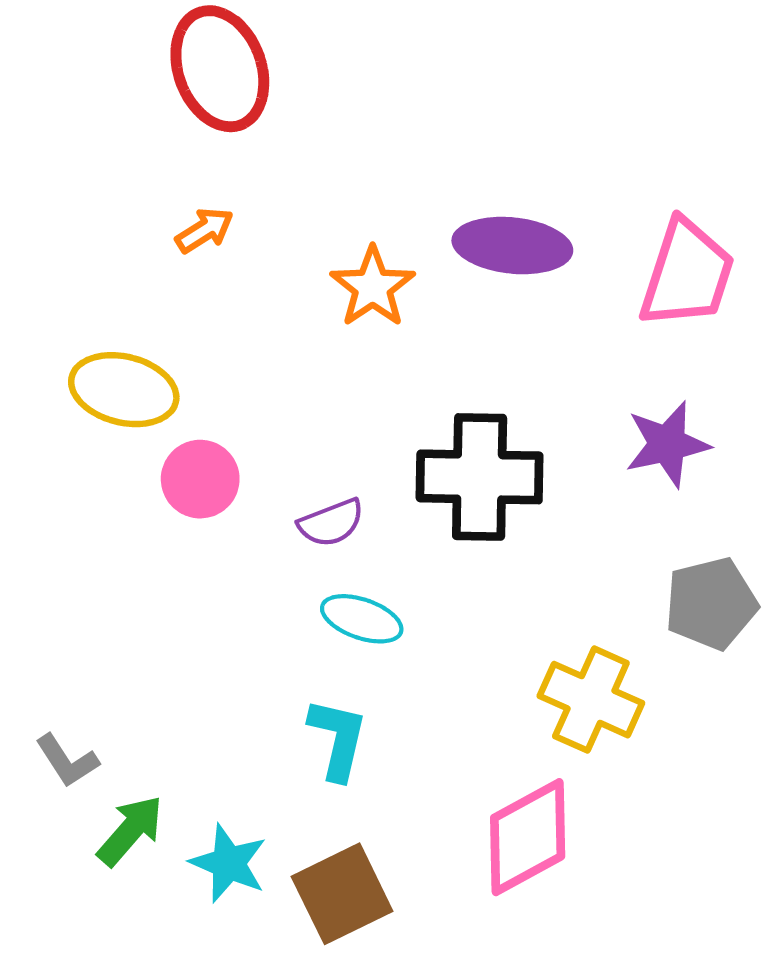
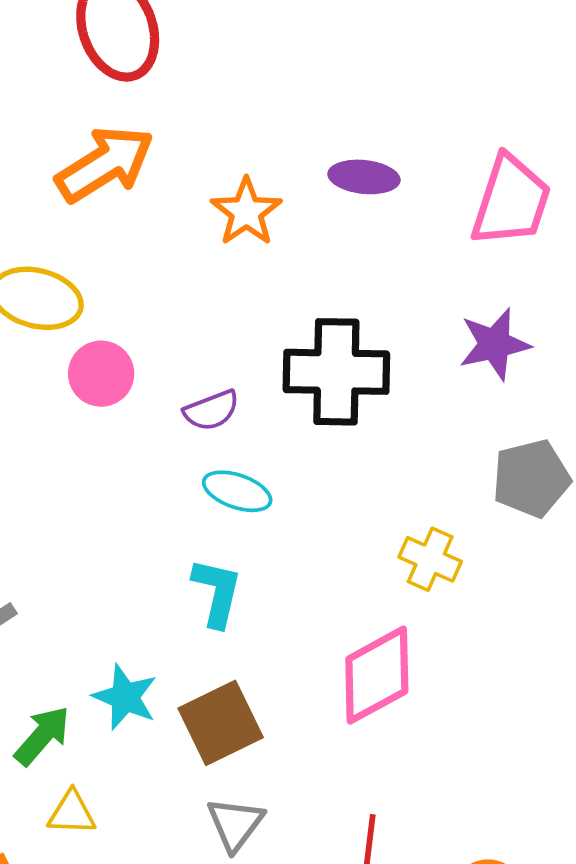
orange arrow: (205, 230) -> (105, 164), size x2.0
purple ellipse: (512, 246) -> (364, 177), size x0.7
yellow cross: (591, 700) -> (430, 559), size x0.7
green arrow: (130, 831) -> (42, 736), moved

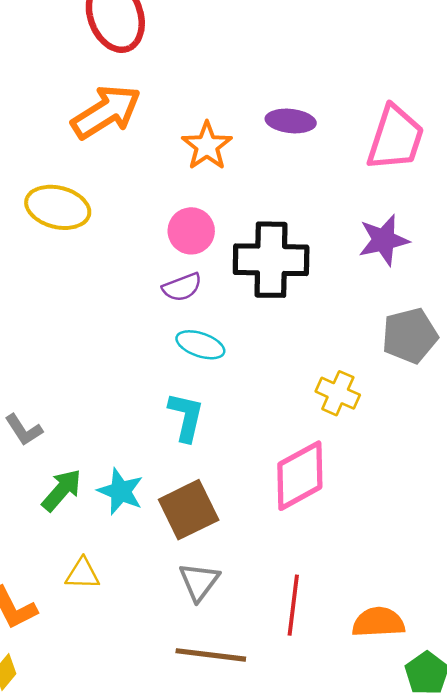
pink circle: (101, 374) -> (191, 231), moved
green arrow: (42, 736) -> (62, 490), moved

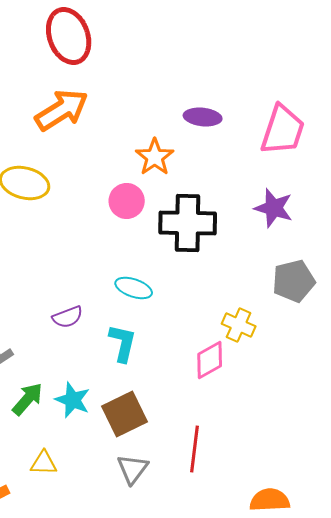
orange star: (207, 146) -> (155, 157), moved
purple star: (384, 240) -> (274, 208), turned 30
purple semicircle: (182, 287) -> (68, 317), moved
pink diamond: (300, 476) -> (210, 360), moved, size x0.7
red line: (293, 605) -> (195, 449), moved

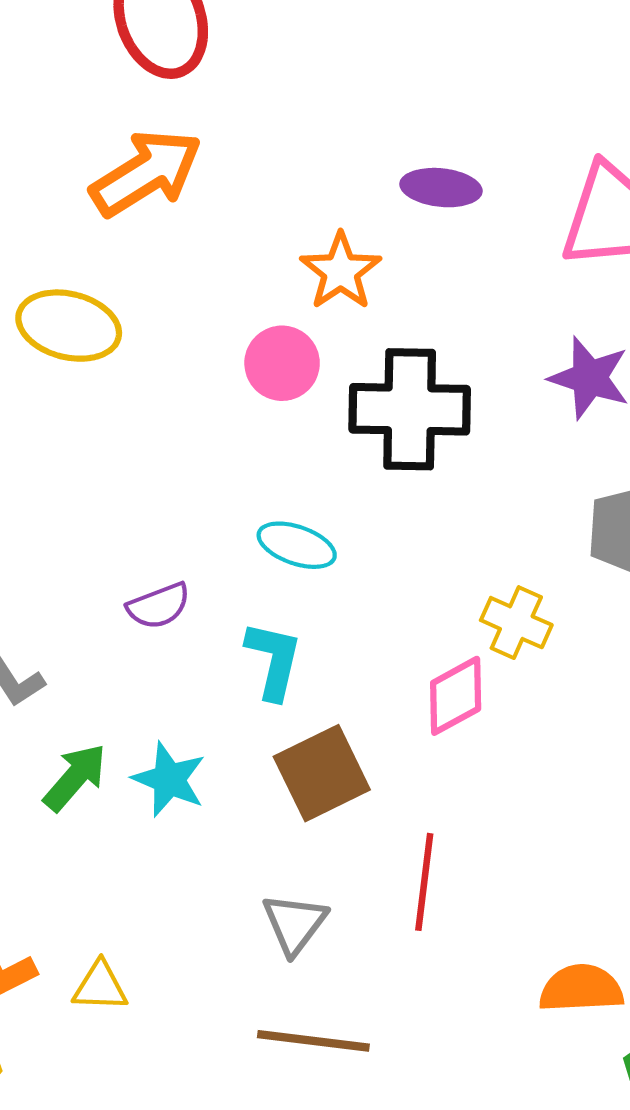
brown square: (125, 414) -> (322, 773), moved
yellow triangle: (44, 463) -> (100, 986), moved

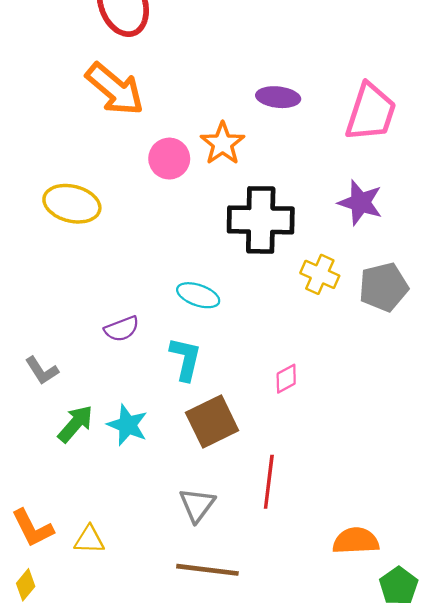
orange arrow: (146, 173) -> (115, 89), turned 72
yellow ellipse: (69, 326) -> (72, 204), moved
pink circle: (282, 363) -> (169, 159), moved
yellow cross: (516, 623) -> (320, 274), moved
pink diamond: (456, 696) -> (286, 379), size x0.7

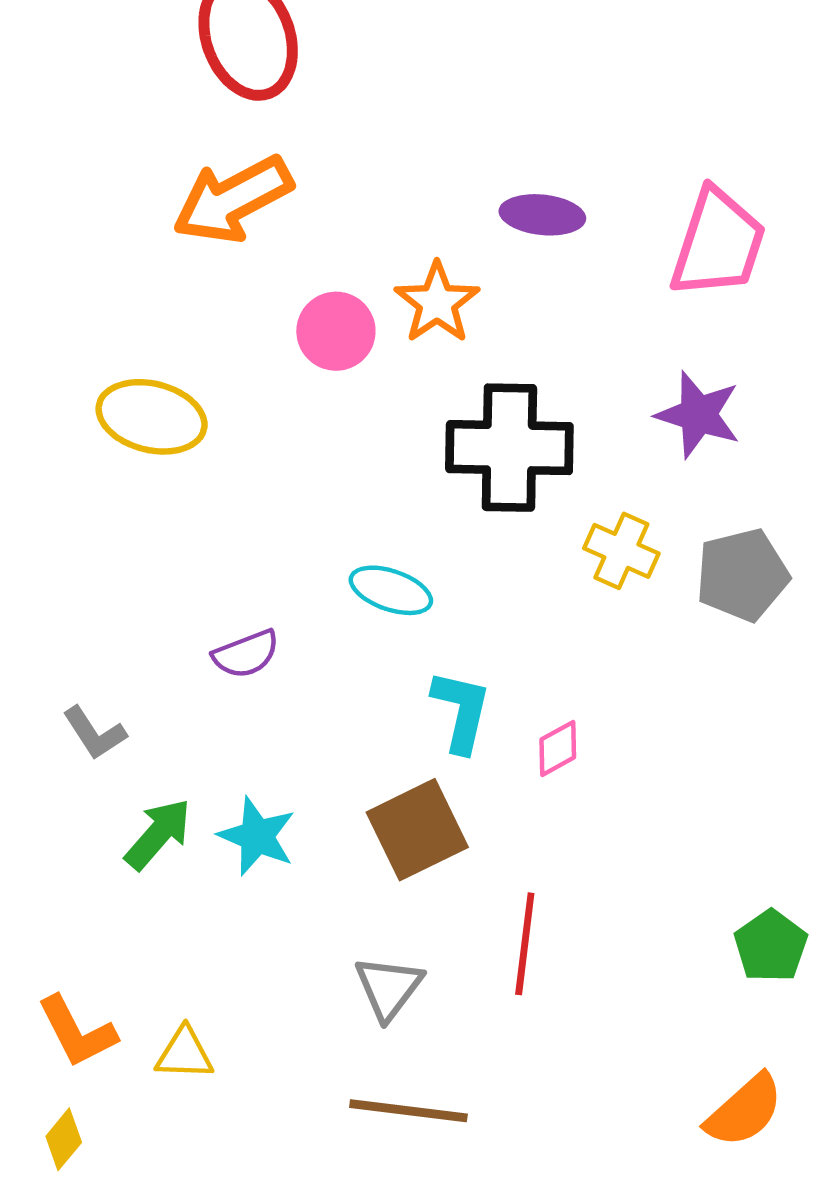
orange arrow: (115, 89) -> (233, 199), turned 112
cyan L-shape: (185, 359) -> (461, 711), moved
orange semicircle: (356, 541) -> (744, 1111), moved, turned 141
green pentagon: (399, 586) -> (771, 946), moved

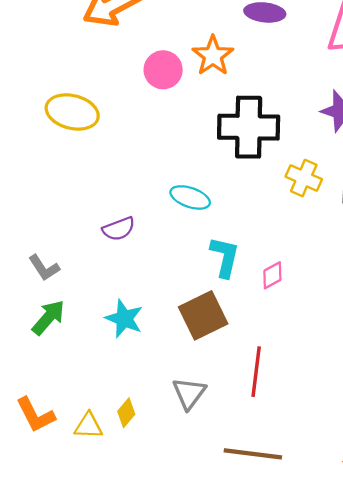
green arrow: (158, 834) -> (48, 318), moved
brown line: (408, 1111) -> (253, 454), moved
yellow diamond: (64, 1139) -> (126, 413), moved

